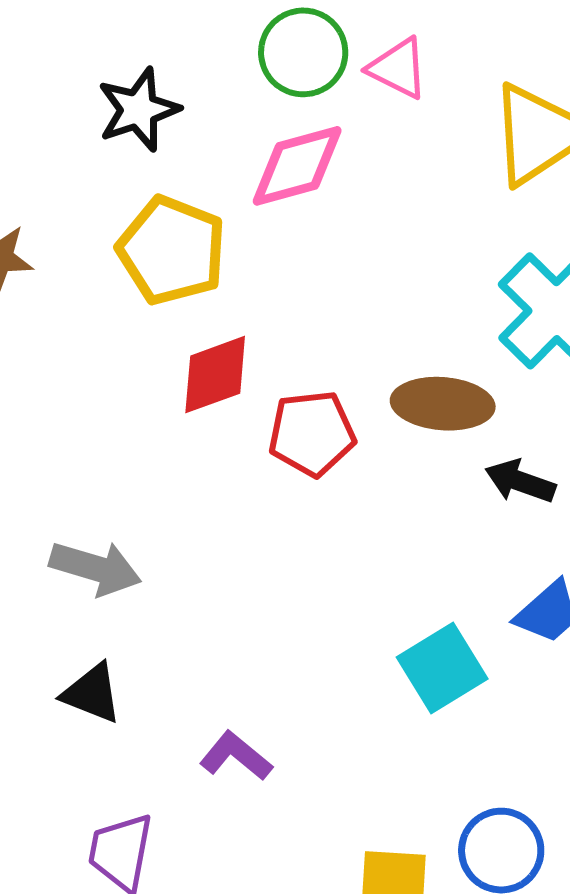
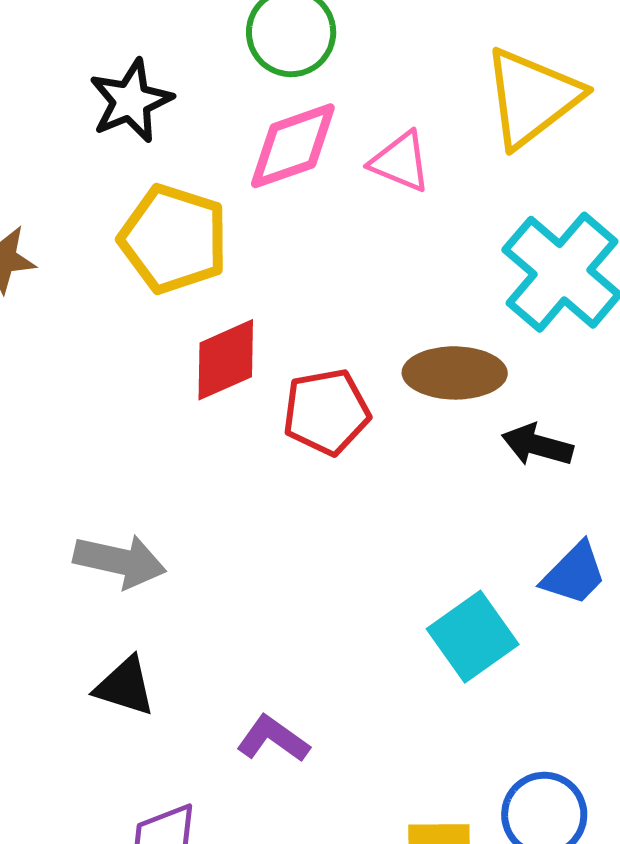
pink triangle: (398, 68) -> (400, 162), moved

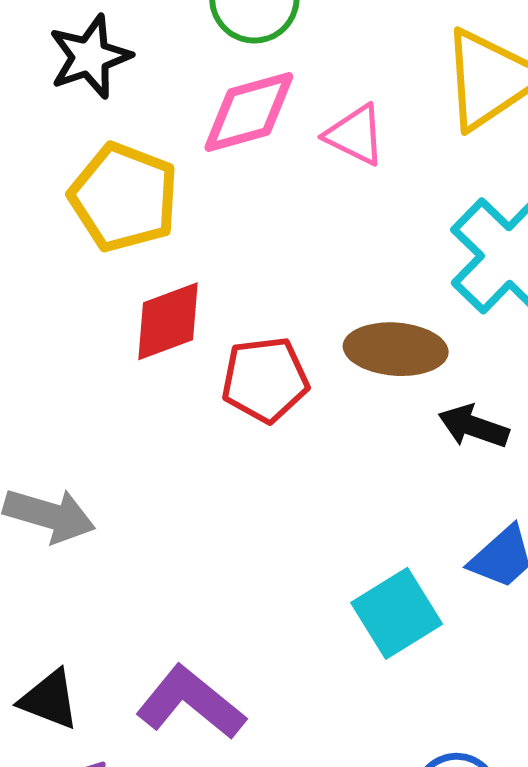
black triangle: (125, 686) -> (49, 699), moved
purple L-shape: (273, 739) -> (191, 703), size x1.5

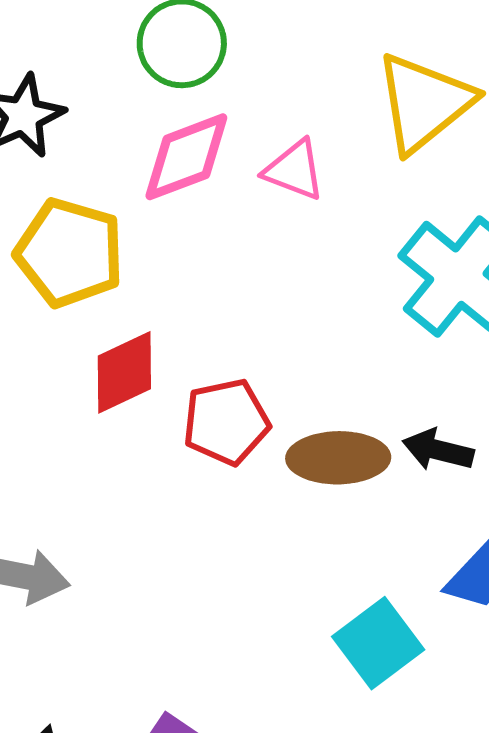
brown ellipse: (396, 349) -> (338, 458), moved

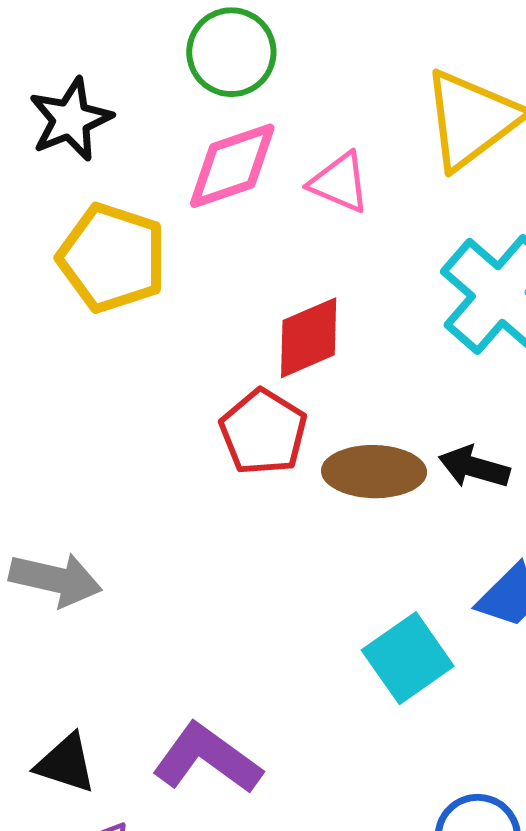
red diamond: (124, 372) -> (309, 338), moved
red pentagon: (226, 422) -> (263, 432), turned -30

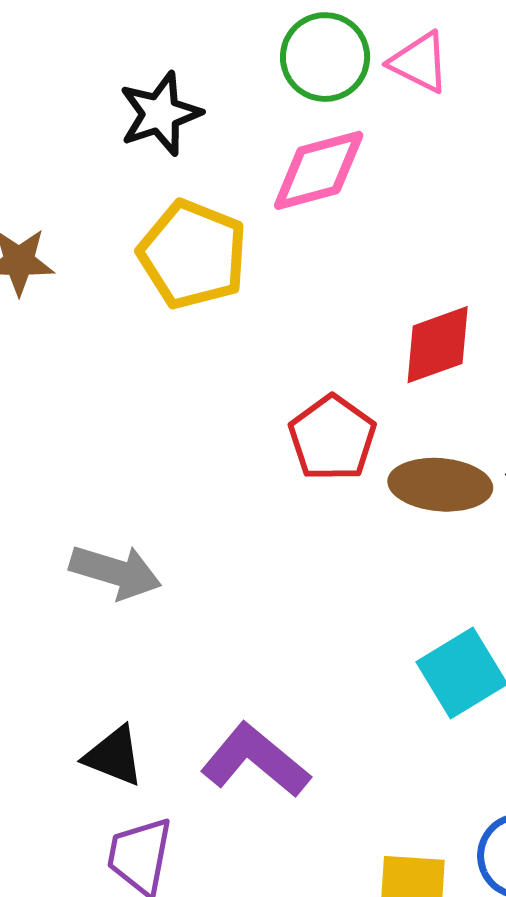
pink triangle: (340, 183) -> (419, 62), moved
red diamond: (309, 338) -> (438, 345), moved

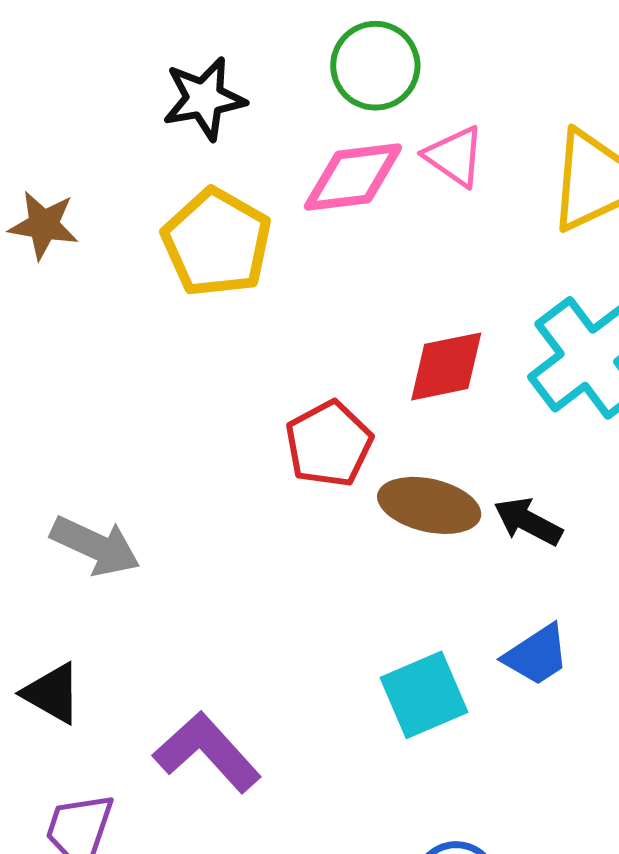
pink triangle: (419, 62) -> (455, 156), moved
black triangle: (114, 756) -> (52, 693), moved

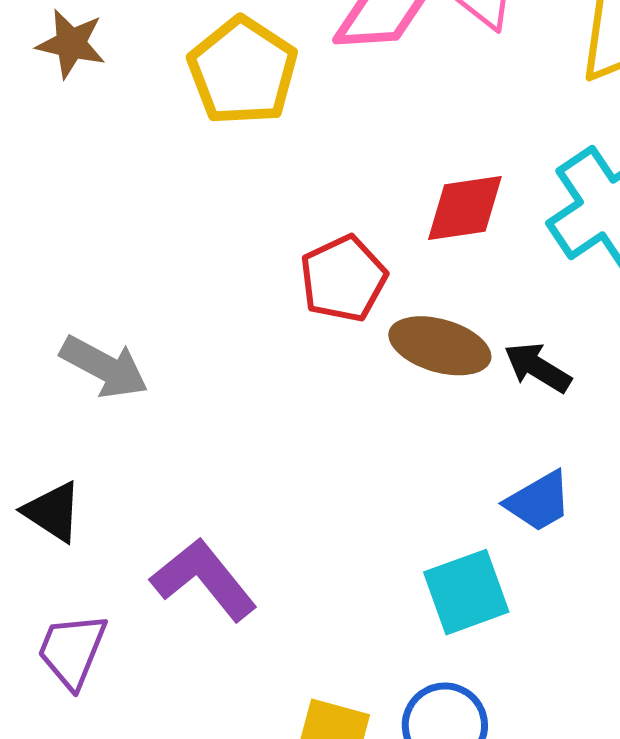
cyan square: (424, 695) -> (466, 592), moved

